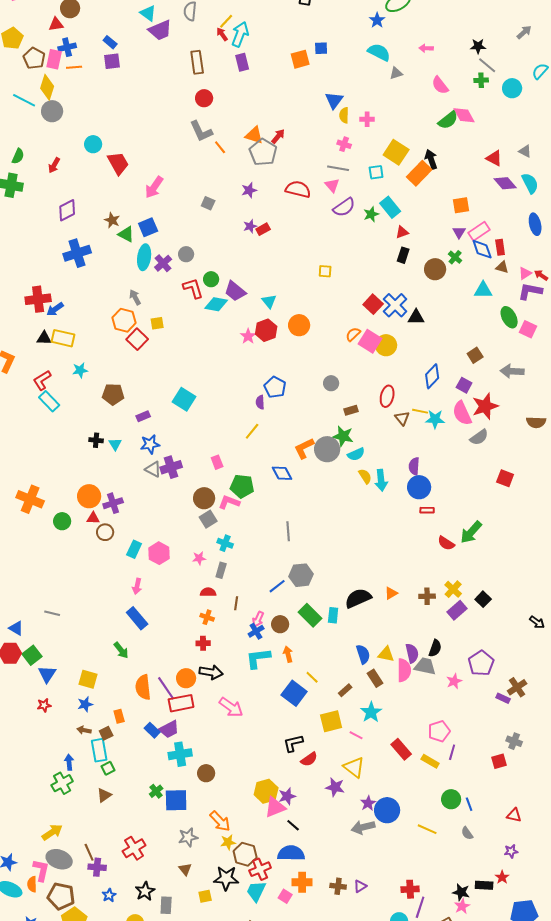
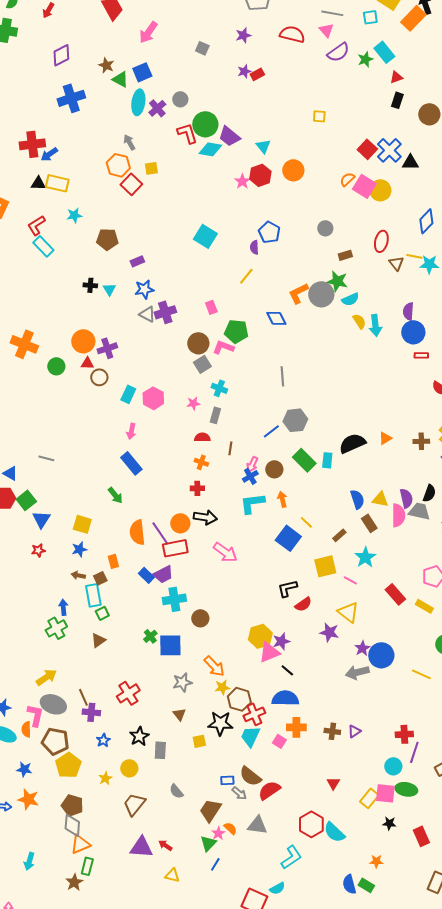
green circle: (211, 279) -> (205, 124), size x1.6
cyan square: (184, 399) -> (205, 236), moved

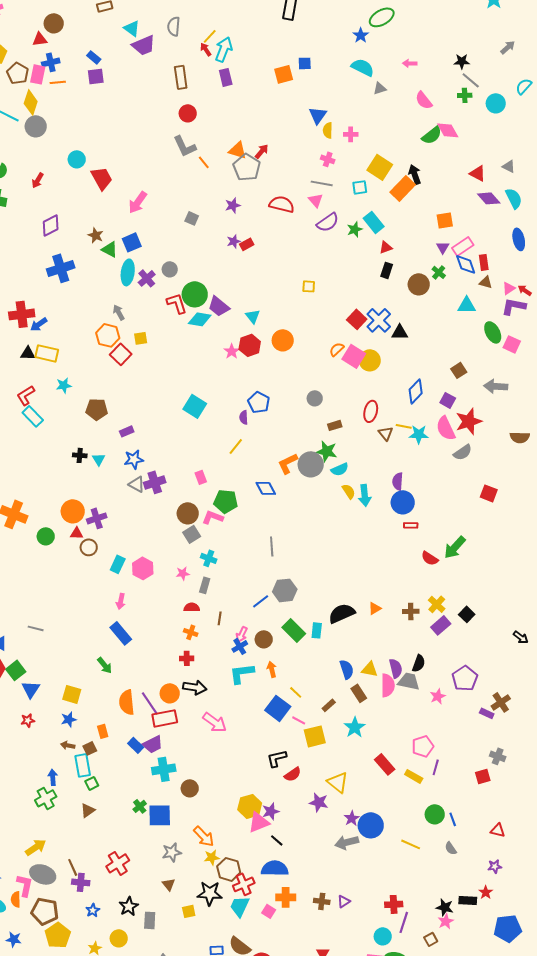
pink line: (350, 580) -> (299, 720), moved

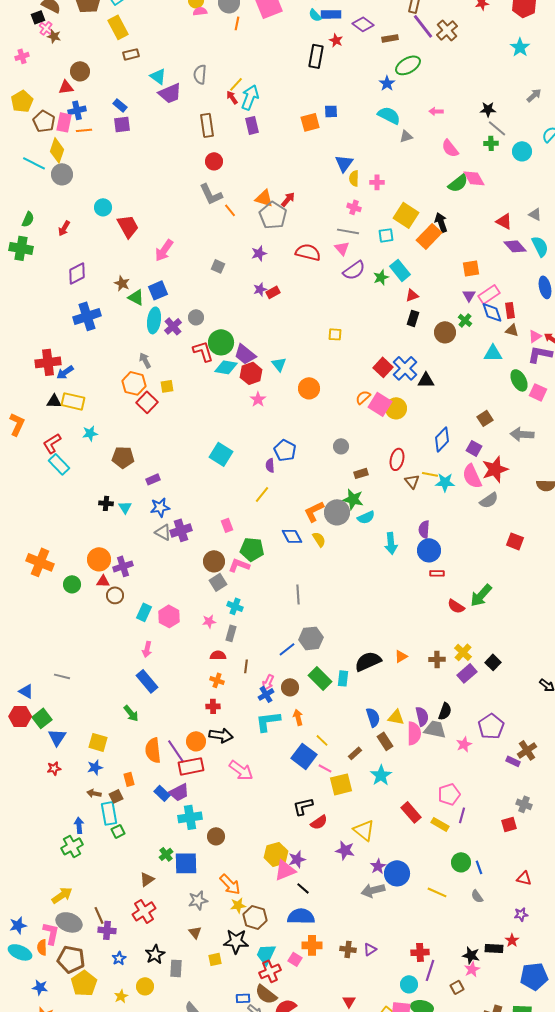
red hexagon: (250, 345) -> (251, 373), moved
yellow semicircle: (349, 491) -> (319, 539), moved
brown triangle: (88, 810) -> (147, 879), moved
red cross: (244, 884) -> (270, 971), moved

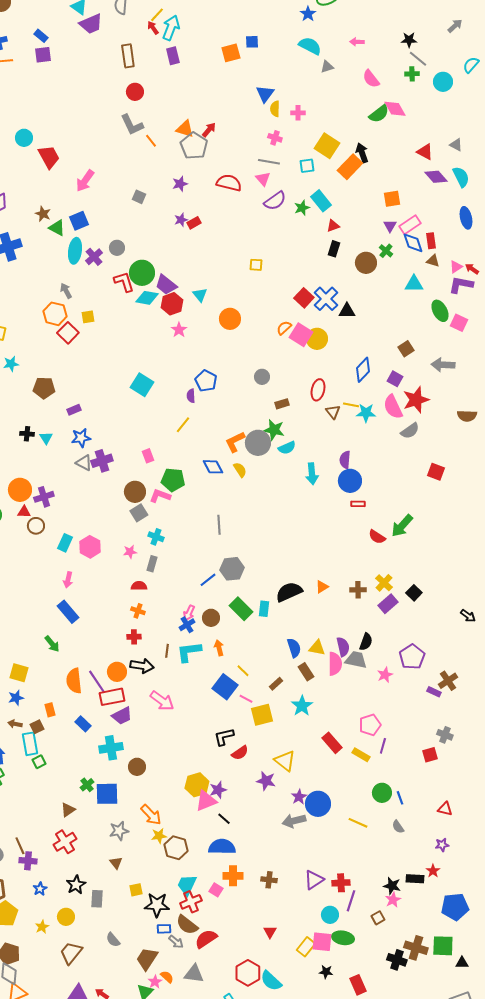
brown line: (246, 666) -> (167, 651), moved
purple trapezoid: (179, 792) -> (122, 716), moved
black star: (236, 941) -> (157, 905), moved
purple triangle: (370, 949) -> (314, 880), moved, size x1.5

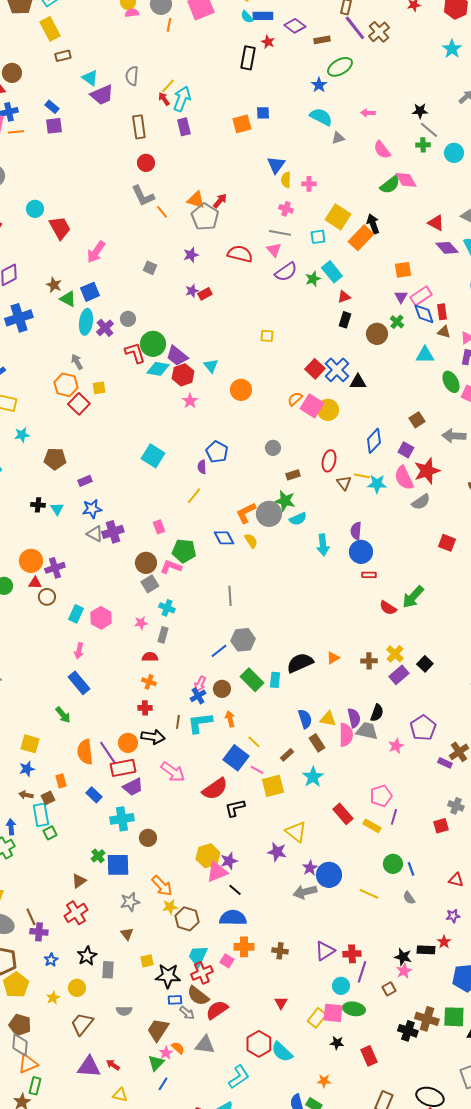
red semicircle: (240, 753) -> (215, 789), moved, size x1.5
gray semicircle: (113, 940) -> (124, 1011), turned -49

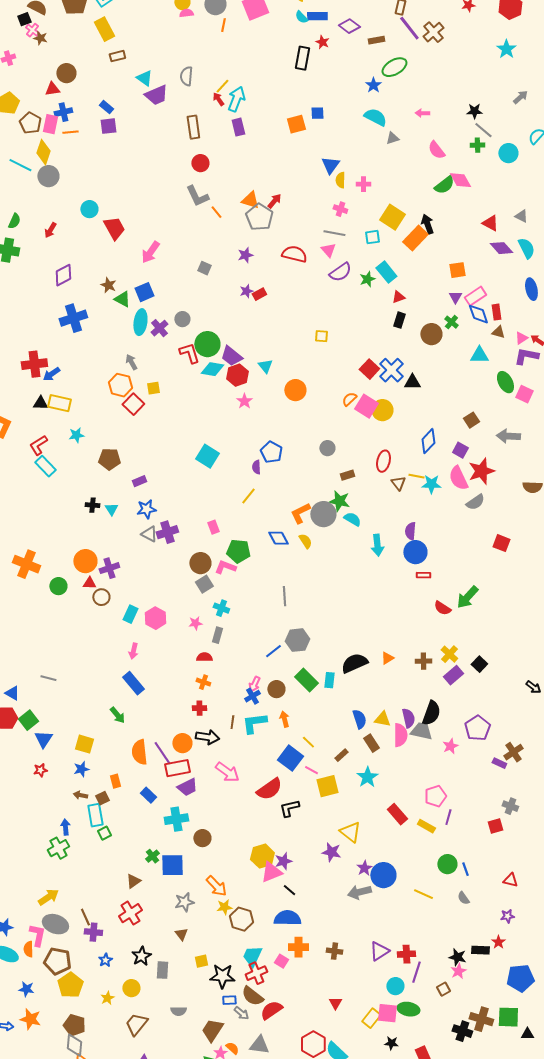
cyan semicircle: (298, 519) -> (352, 519), turned -126
black semicircle: (377, 713) -> (431, 713), size x1.4

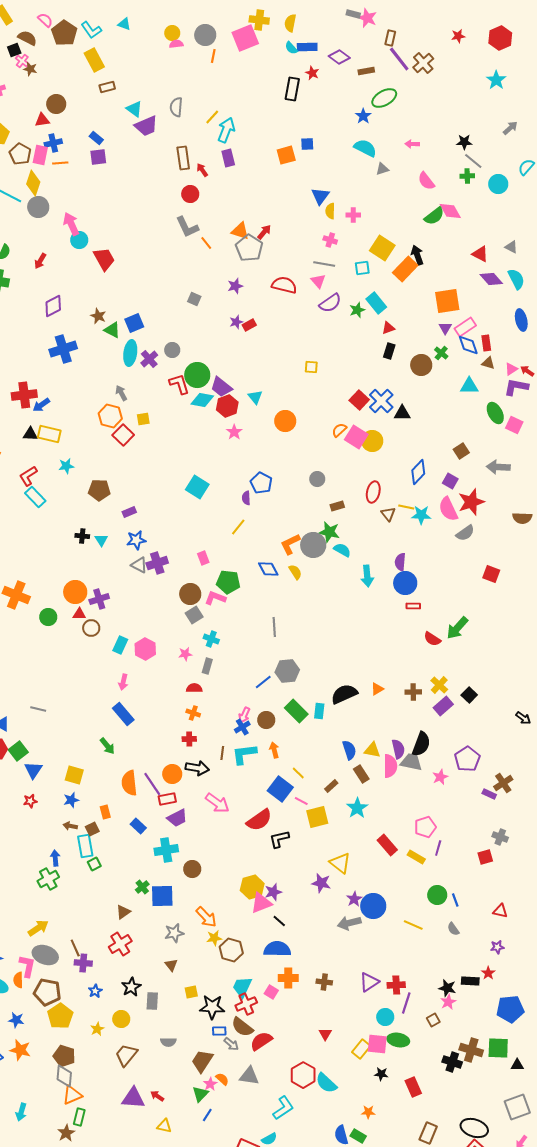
red arrow: (218, 99) -> (202, 170), moved
pink arrow: (150, 252) -> (71, 224), moved, turned 120
orange square: (457, 270) -> (447, 301), size x1.5
red rectangle: (177, 768) -> (167, 799), size x0.7

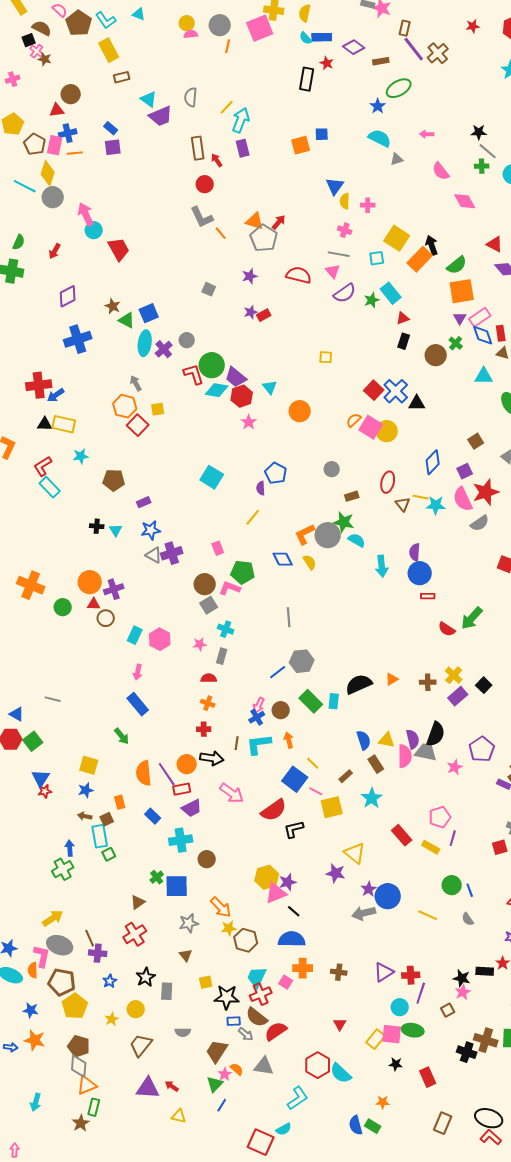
green semicircle: (434, 216) -> (457, 265), moved
purple square: (450, 481) -> (465, 471), turned 35
blue triangle: (33, 770) -> (41, 778), moved

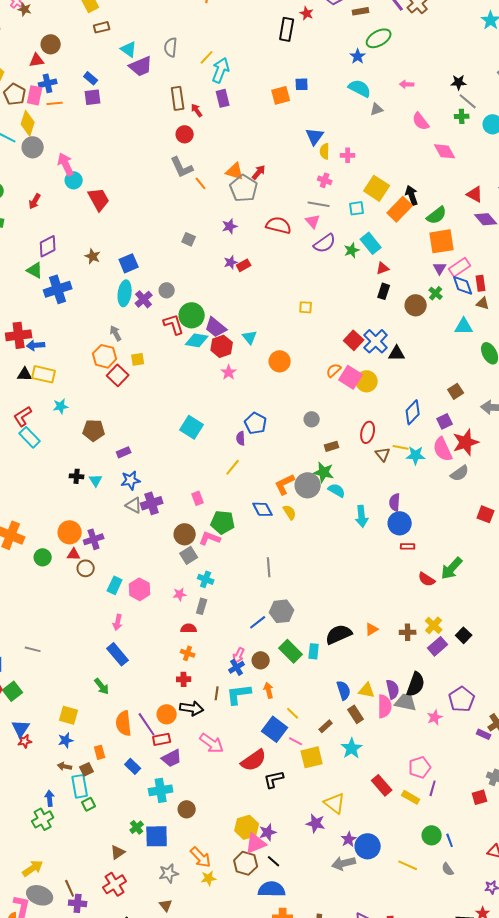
green triangle: (127, 320) -> (35, 270), moved
blue arrow: (56, 395) -> (36, 345), turned 30
brown hexagon: (246, 940) -> (246, 863), moved

